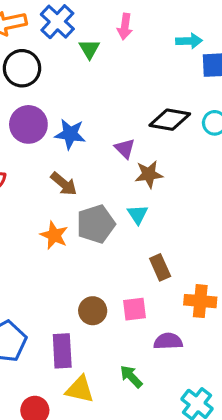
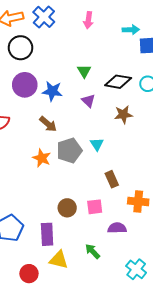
green triangle: (89, 49) -> (84, 71), moved
brown star: (149, 174) -> (123, 115), moved

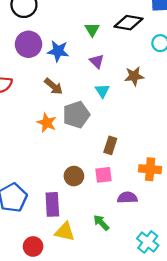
black diamond: (118, 82) -> (128, 23), moved
cyan triangle: (97, 144) -> (102, 91), moved
brown rectangle: (112, 179) -> (110, 145), moved, turned 42

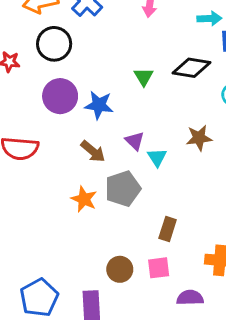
purple triangle: (97, 61) -> (135, 141), moved

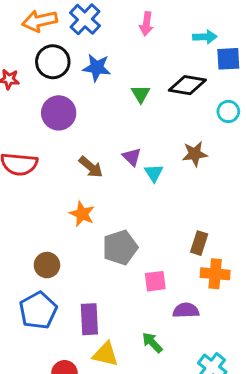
blue star: (99, 105) -> (97, 68), moved
gray pentagon: (123, 189) -> (120, 247), moved
brown rectangle: (168, 229) -> (199, 243), moved
brown circle: (120, 269) -> (47, 265), moved

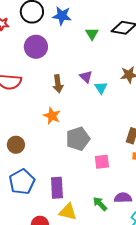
brown arrow: (91, 167) -> (58, 84), turned 42
brown circle: (47, 265) -> (16, 145), moved
purple semicircle: (186, 310) -> (123, 198), moved

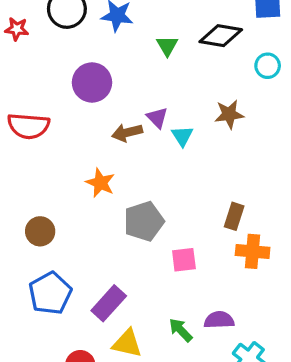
purple circle: (36, 47) -> (92, 82), moved
brown arrow: (58, 84) -> (127, 133), moved, turned 84
purple rectangle: (57, 188) -> (109, 303), turned 45

